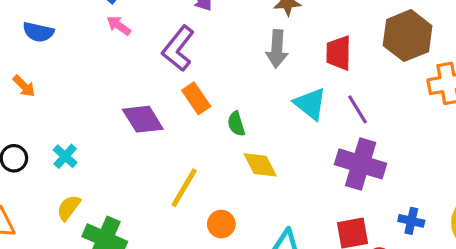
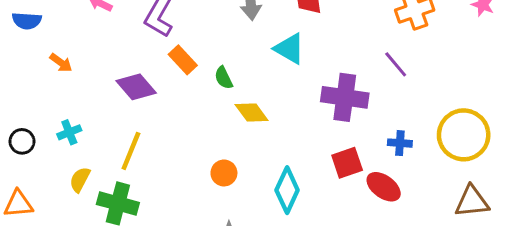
orange arrow: (24, 86) -> (61, 63), moved
purple line: (357, 109) -> (396, 64), moved
cyan cross: (65, 156) -> (69, 132), turned 35
yellow line: (184, 188) -> (131, 151), moved

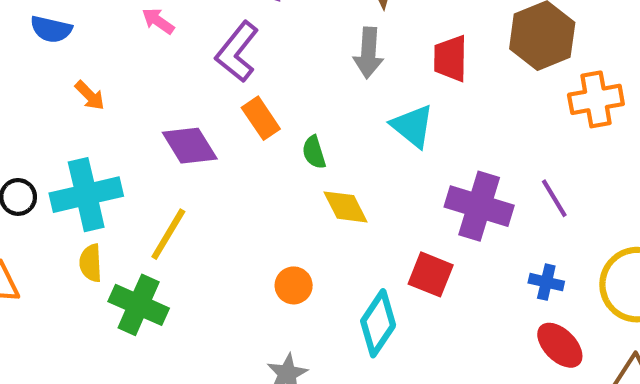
purple line: (396, 64) -> (554, 198), moved
cyan cross: (69, 132) -> (86, 195), size x2.0
red square: (347, 163) -> (431, 274), moved, turned 32
yellow semicircle: (80, 180) -> (91, 263), turned -40
red ellipse: (384, 187) -> (560, 345), moved

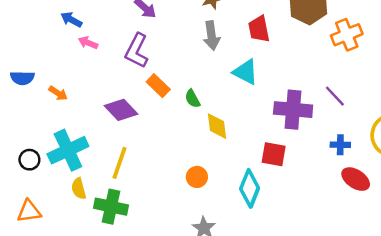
blue semicircle: (51, 29) -> (22, 78), moved
yellow diamond: (346, 207) -> (217, 126), turned 32

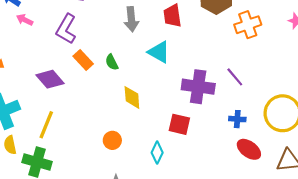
green semicircle: (193, 99) -> (112, 62), moved
cyan diamond: (250, 188) -> (157, 153), size x0.7

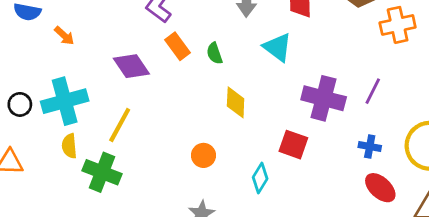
purple line: (235, 77) -> (373, 91), turned 60

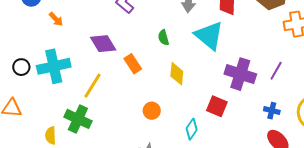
orange rectangle: (178, 46) -> (133, 64), moved
cyan triangle: (278, 47) -> (209, 36), size x1.4
yellow semicircle: (69, 146) -> (51, 135), moved

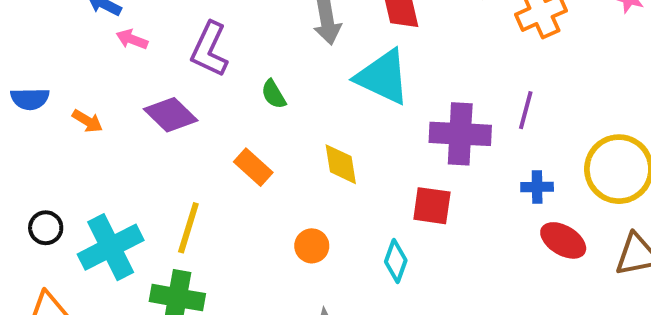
green semicircle: (163, 38) -> (274, 94), moved
purple diamond: (103, 44) -> (171, 115), moved
cyan cross: (54, 66) -> (111, 247), moved

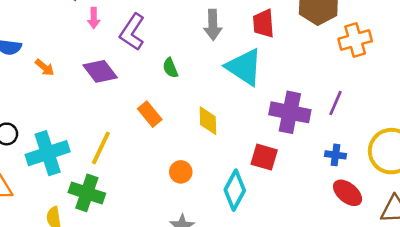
pink arrow: (132, 39) -> (94, 18), moved, turned -120
cyan diamond: (396, 261) -> (235, 190), size x1.4

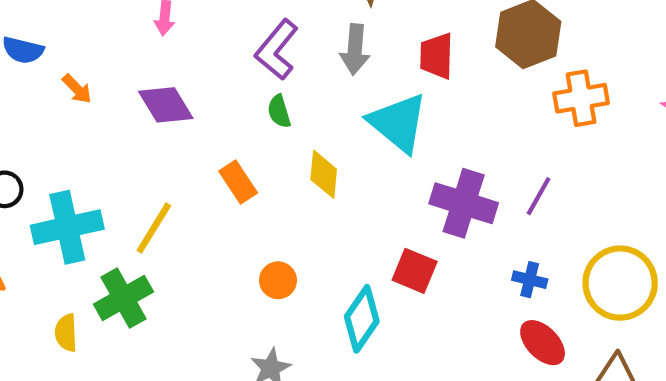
purple L-shape: (132, 32) -> (277, 50), moved
yellow diamond: (208, 121) -> (324, 174), moved
green cross: (87, 193) -> (123, 298), turned 36

